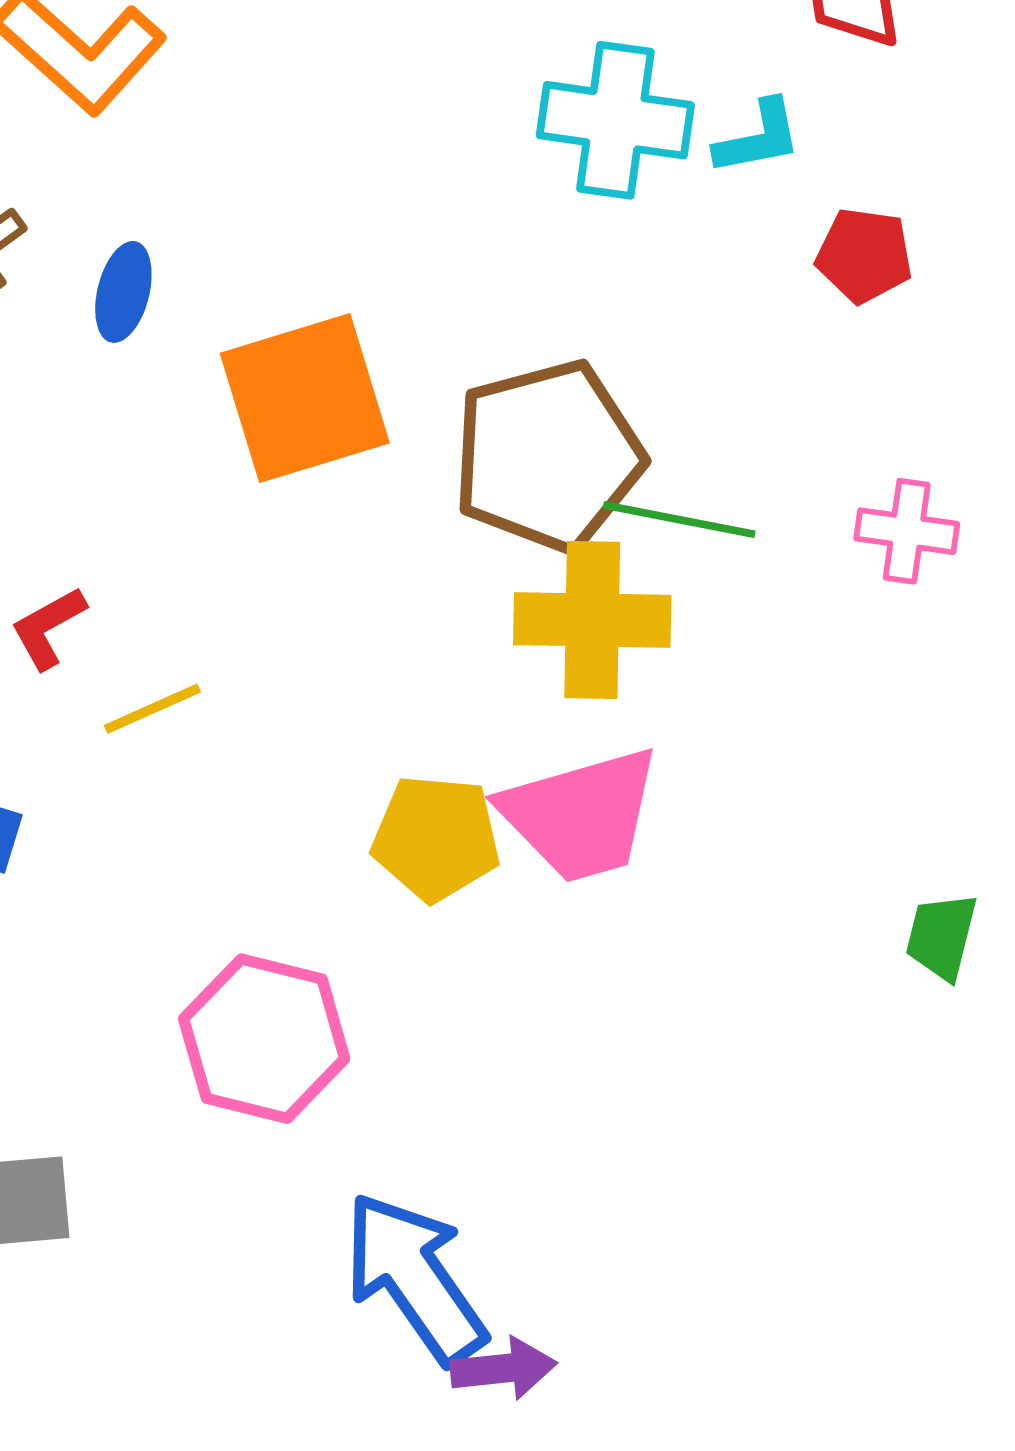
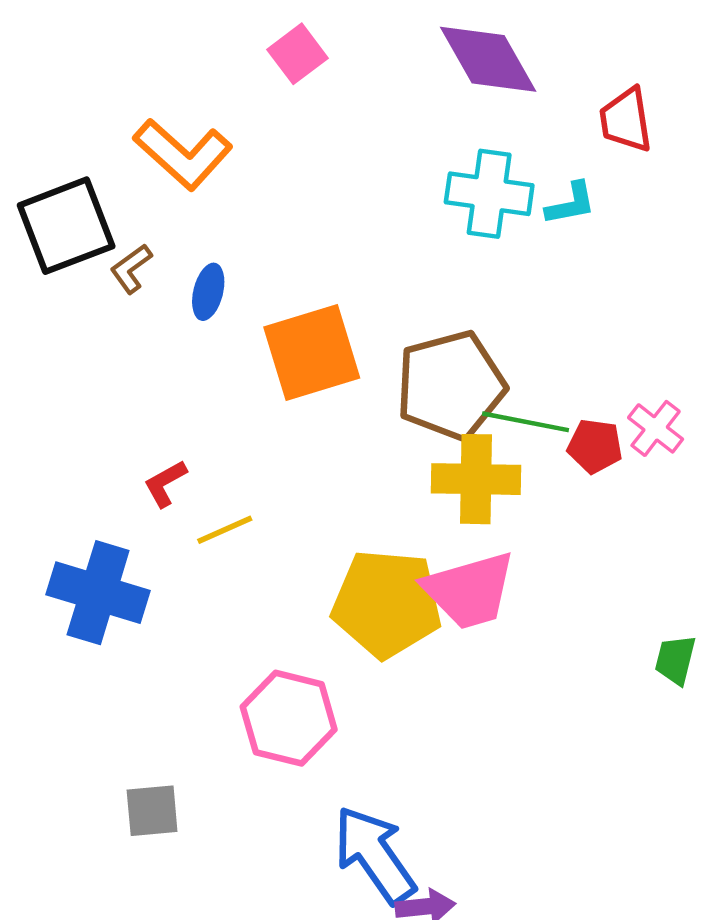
red pentagon: (864, 255) -> (595, 446), moved
pink cross: (907, 531) -> (656, 428), turned 30
yellow pentagon: (436, 838) -> (387, 604), size x1.5

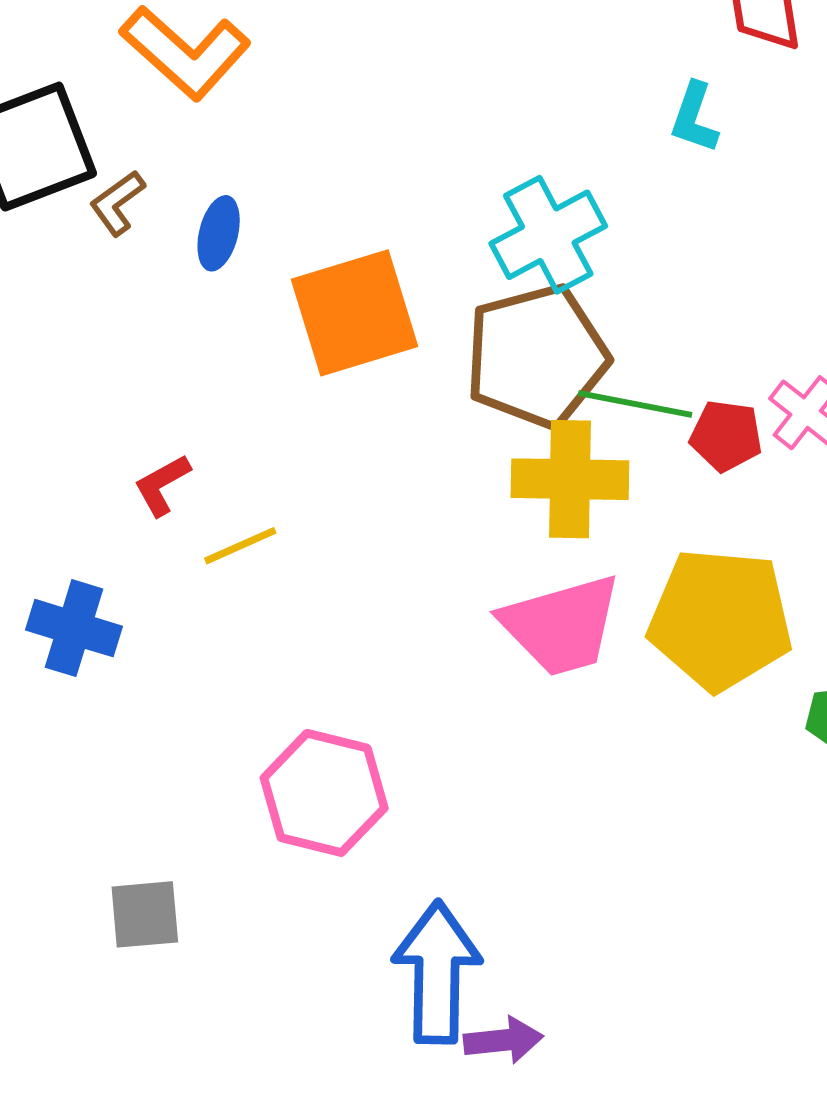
cyan cross: (489, 194) -> (548, 235), moved, turned -36
cyan L-shape: (571, 204) -> (694, 118), turned 120
blue cross: (98, 593) -> (74, 628), size x0.7
yellow pentagon: (387, 604) -> (720, 619), moved
blue arrow: (375, 855) -> (437, 972), turned 36

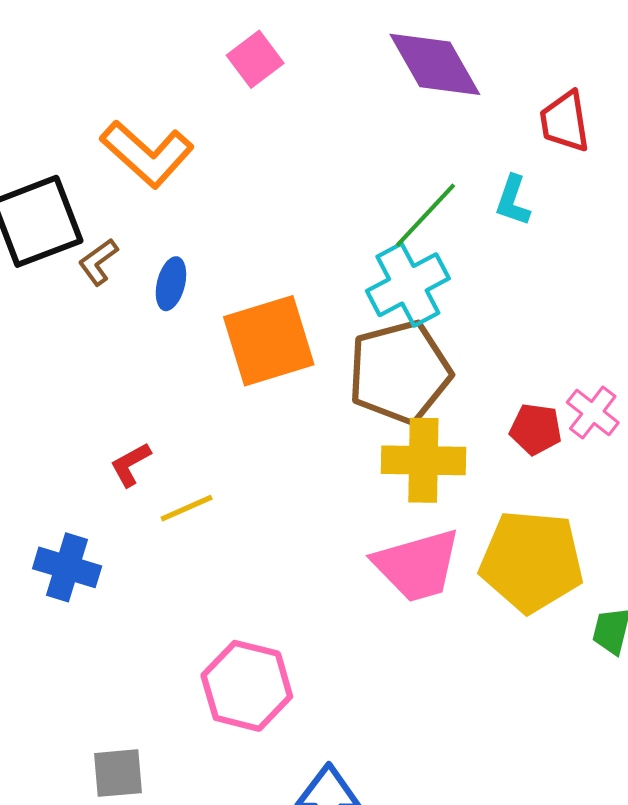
green line: (635, 404) -> (426, 215), moved, turned -58

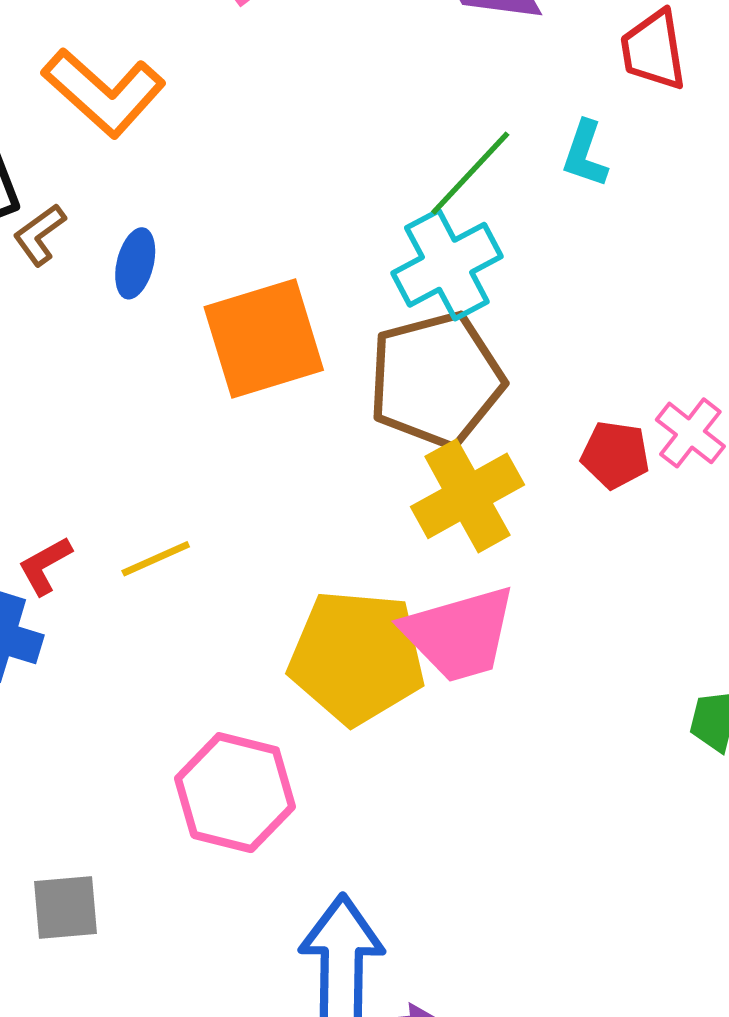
yellow cross: (423, 460) -> (467, 496), turned -30
red L-shape: (130, 464) -> (45, 566), moved
yellow pentagon: (532, 561) -> (357, 657), moved

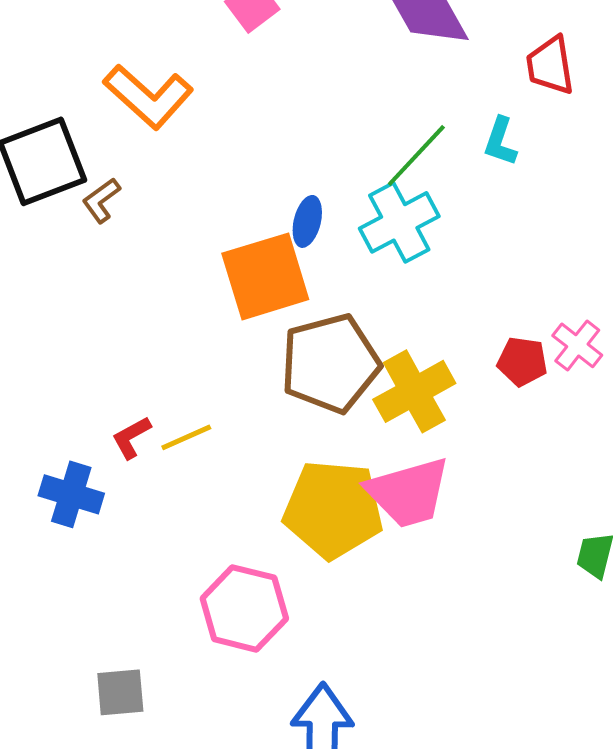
blue ellipse: (135, 263) -> (307, 221), moved
brown pentagon: (436, 380) -> (330, 363), moved
red L-shape: (45, 566) -> (131, 437), moved

